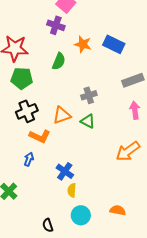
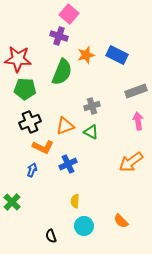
orange star: (83, 44) -> (86, 55), turned -30
green semicircle: (59, 61) -> (62, 72), size x1.5
blue cross: (65, 171) -> (68, 164), moved, turned 30
orange semicircle: (118, 210) -> (121, 221), turned -147

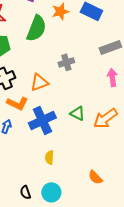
green triangle: (91, 132) -> (77, 113), moved
blue cross: (68, 164) -> (42, 120), size x1.5
cyan circle: (84, 226) -> (51, 192), moved

